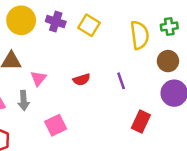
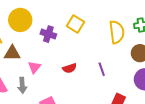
purple cross: (56, 22) -> (48, 34), moved

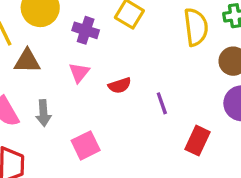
pink triangle: (34, 67) -> (79, 72), moved
purple line: (102, 69) -> (162, 103), moved

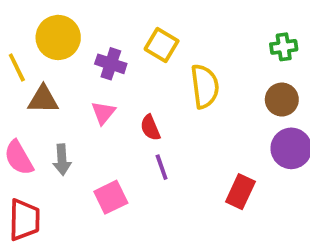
yellow semicircle: (196, 27) -> (205, 86), moved
red semicircle: (120, 85) -> (150, 128), turned 85
purple line: (162, 103) -> (162, 167), moved

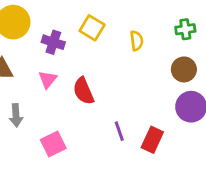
yellow semicircle: (205, 86) -> (137, 41), moved, size x0.6
red semicircle: (150, 128) -> (83, 91), size x1.4
purple line: (162, 167) -> (119, 131), moved

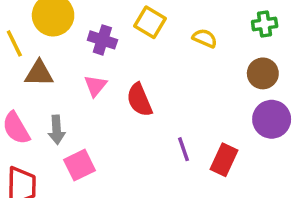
yellow semicircle: (137, 41) -> (205, 38), turned -60
pink square: (53, 144) -> (79, 165), moved

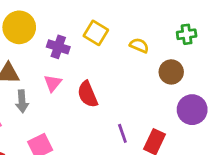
brown circle: (263, 73) -> (171, 72), moved
gray arrow: (57, 130) -> (22, 101), moved

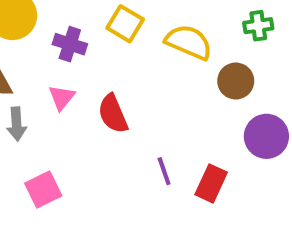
yellow semicircle: (139, 45) -> (189, 42), size x1.6

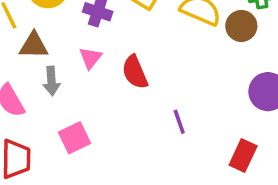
brown circle: (236, 81) -> (241, 26), moved
red rectangle: (211, 183) -> (243, 155), moved

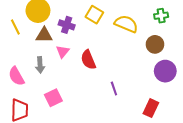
brown circle: (241, 26) -> (155, 44), moved
brown triangle: (34, 45) -> (44, 35), moved

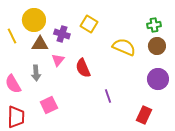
yellow semicircle: (126, 24) -> (124, 47), moved
brown circle: (155, 44) -> (157, 46), moved

